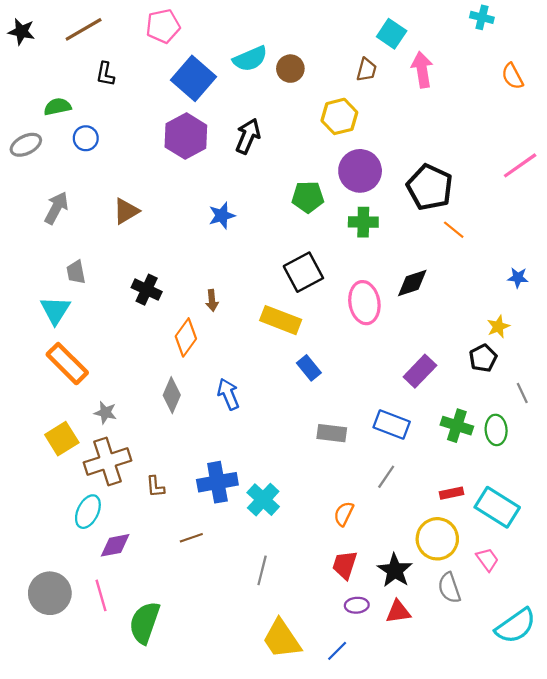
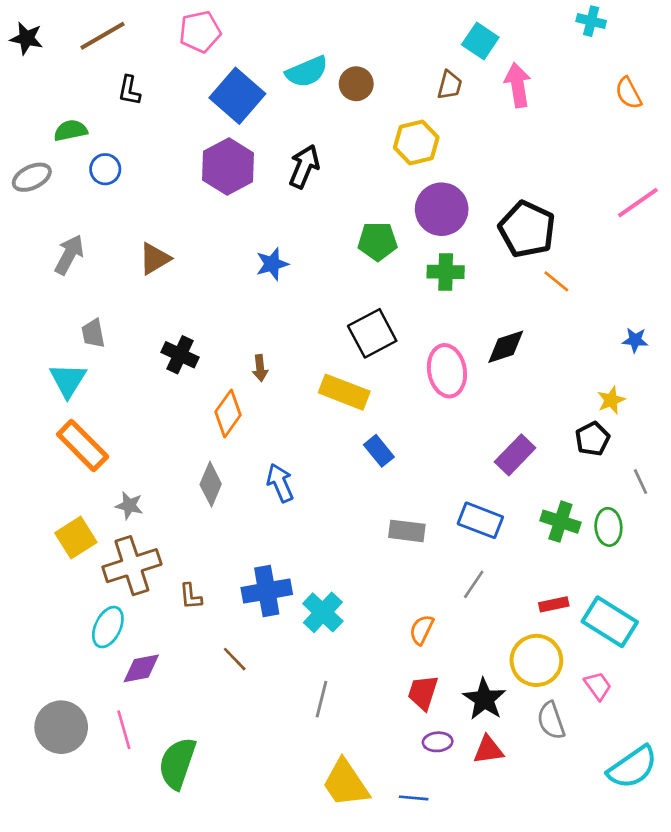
brown line: (191, 538) -> (235, 659), turned 65
blue line: (337, 651) -> (414, 798), turned 50

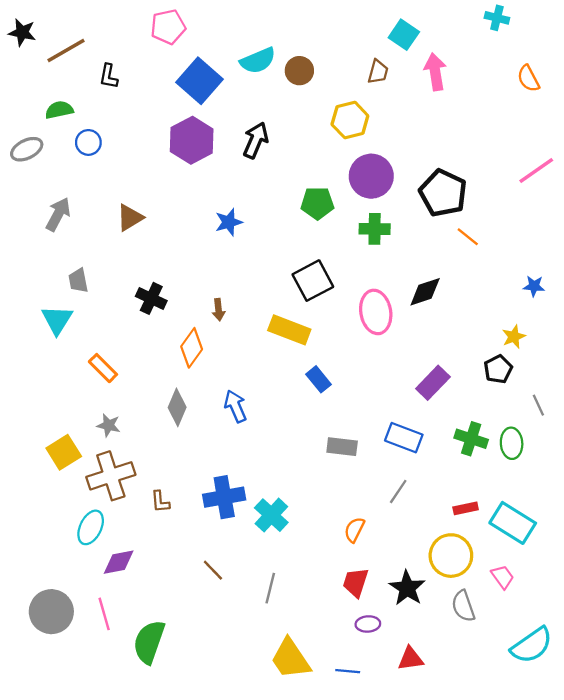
brown line: (103, 36) -> (66, 50), moved
orange rectangle: (83, 446) -> (103, 368), moved, size x0.7
brown line: (235, 659) -> (213, 570), moved
red triangle: (488, 750) -> (411, 659), moved

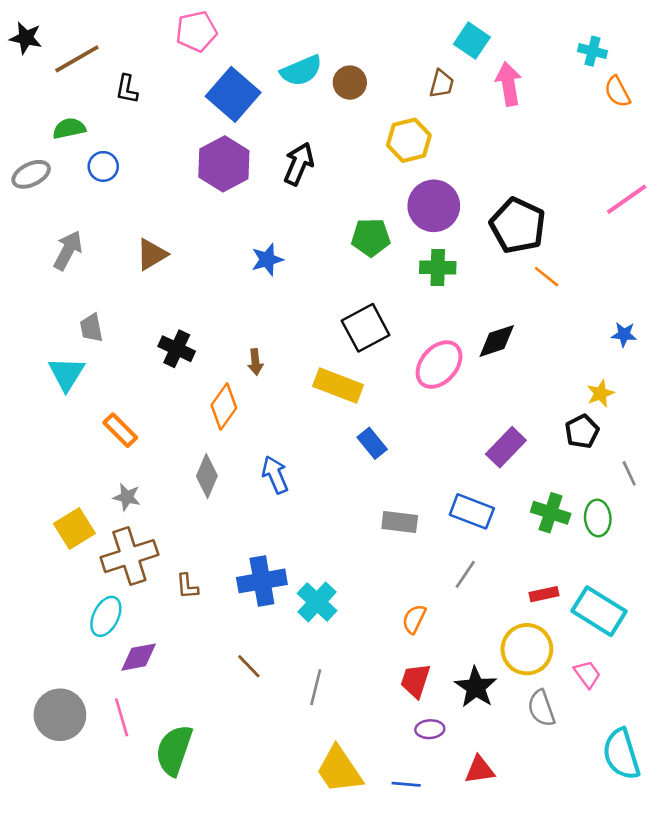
cyan cross: (497, 18) -> (592, 51), moved
pink ellipse: (376, 312) -> (439, 365), turned 51
cyan semicircle: (532, 645) -> (621, 754), turned 108

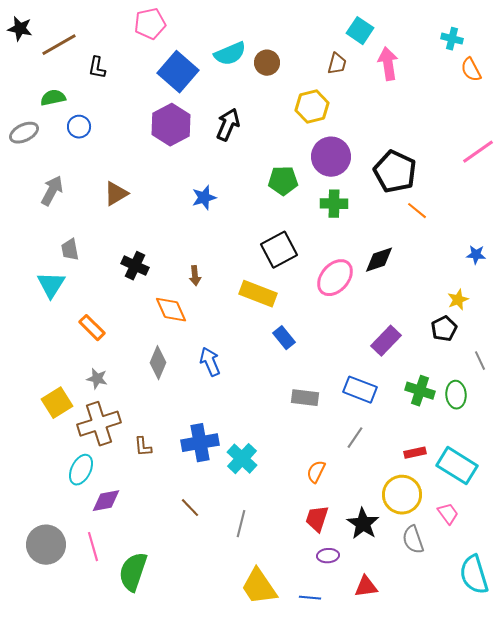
orange diamond: (224, 407) -> (171, 310), turned -60

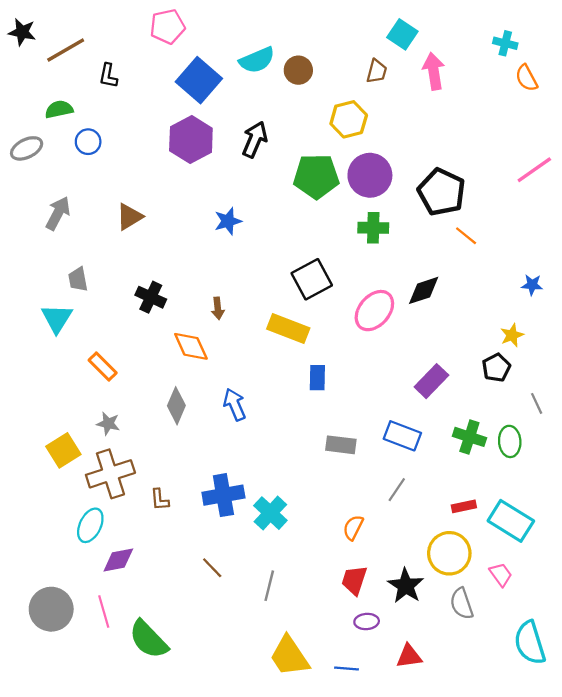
green pentagon: (283, 181) -> (316, 176), moved, size x1.4
blue rectangle: (284, 338) -> (317, 378), turned 40
green semicircle: (133, 572) -> (148, 639), turned -63

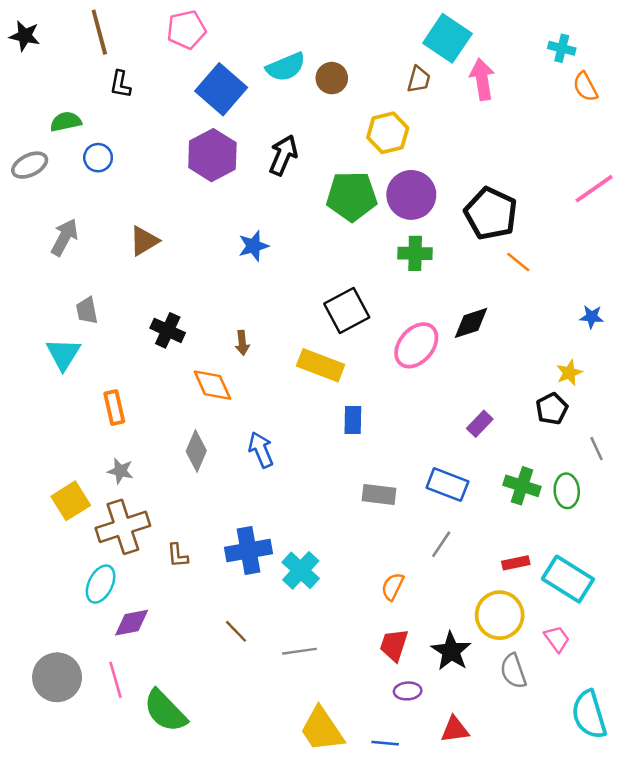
cyan square: (402, 34) -> (447, 38), size x1.4
brown line: (66, 50) -> (99, 32), moved, turned -75
orange rectangle: (103, 367) -> (114, 408), turned 32
purple rectangle: (431, 381) -> (480, 424), size x0.7
gray line: (269, 586) -> (299, 651), turned 68

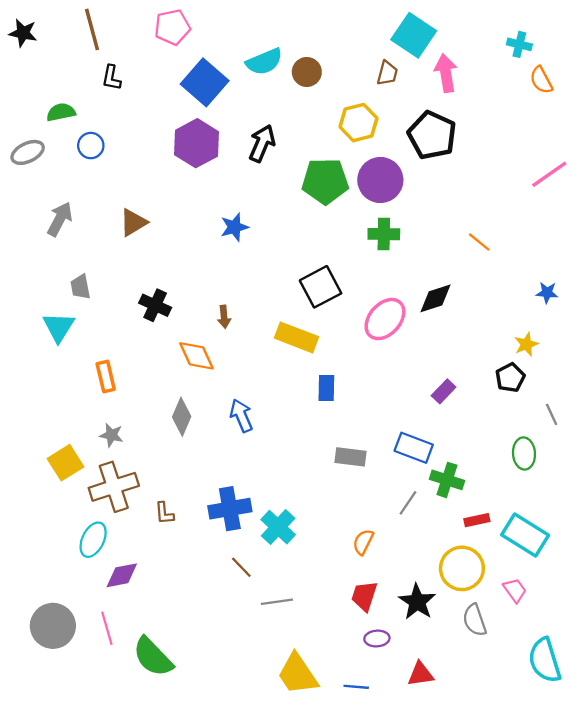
black pentagon: (491, 214) -> (432, 135), moved
green cross: (522, 486) -> (447, 480), moved
brown line: (236, 631) -> (241, 567), moved

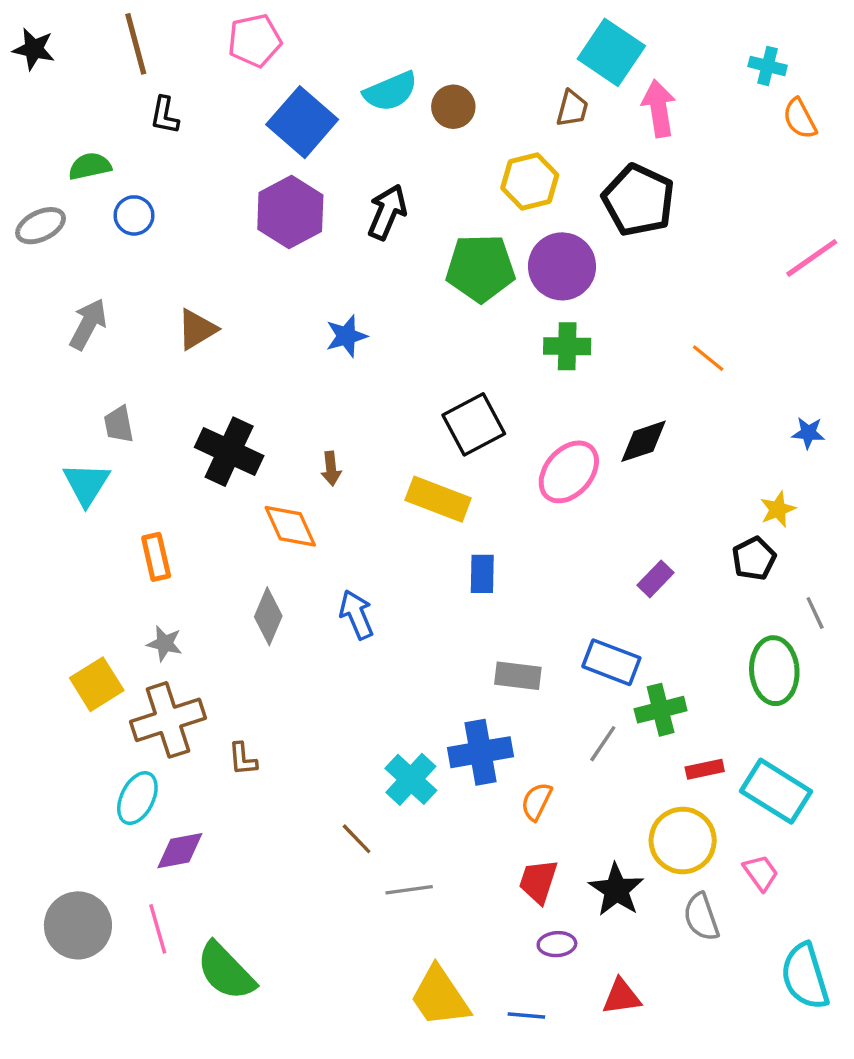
black cross: (155, 305) -> (229, 452), size x1.4
green ellipse: (524, 453) -> (774, 671), size x1.4
green cross: (447, 480) -> (661, 710), turned -32
blue cross: (230, 509) -> (481, 752), moved

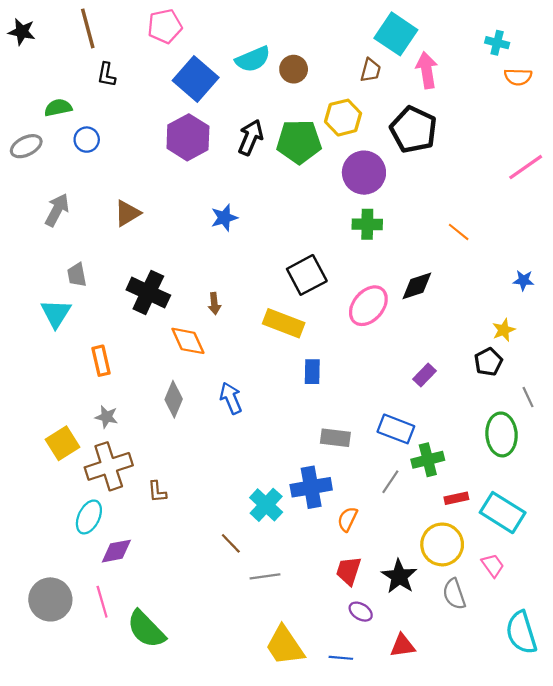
orange semicircle: (800, 119) -> (518, 77), turned -60
green pentagon: (481, 268) -> (299, 142), moved
purple ellipse: (557, 944) -> (361, 612), turned 35

